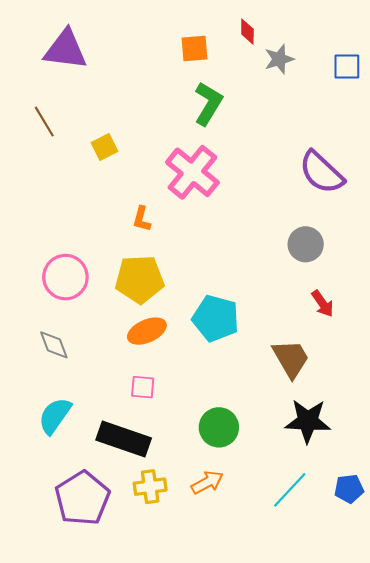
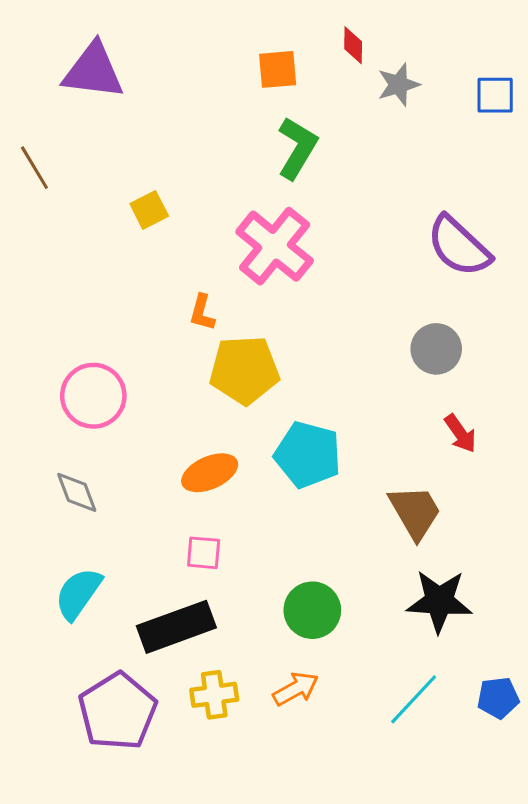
brown line: (44, 122) -> (34, 168), moved
yellow pentagon: (139, 279) -> (244, 370), moved
black rectangle: (124, 439) -> (176, 627), turned -39

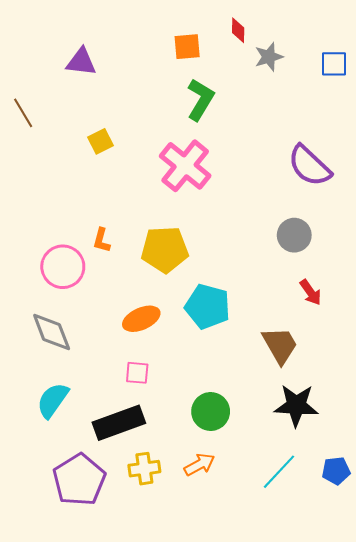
purple triangle: (93, 71) -> (81, 62), moved, size x0.7
orange L-shape: (202, 313) -> (102, 240), moved
gray diamond: (77, 492) -> (52, 332), size x1.4

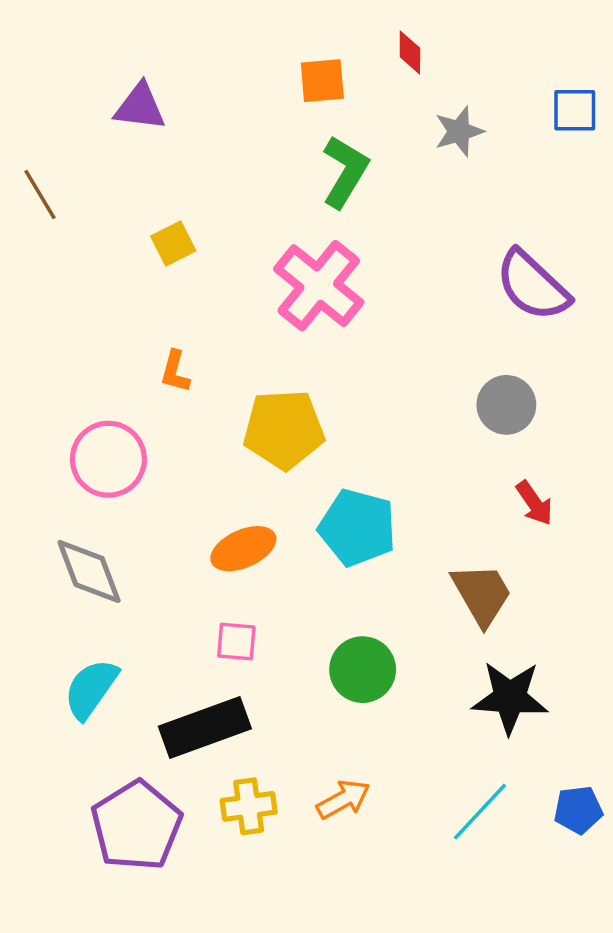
gray star: (269, 57) -> (459, 131), moved
orange L-shape: (102, 240) -> (175, 372), moved
green circle: (211, 412) -> (363, 670), moved

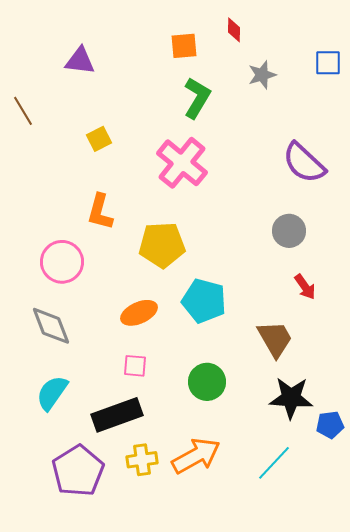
orange L-shape: (175, 372) -> (100, 212), size x1.5
orange arrow: (343, 799) -> (196, 456), size x1.6
blue pentagon: (578, 810) -> (330, 425), moved

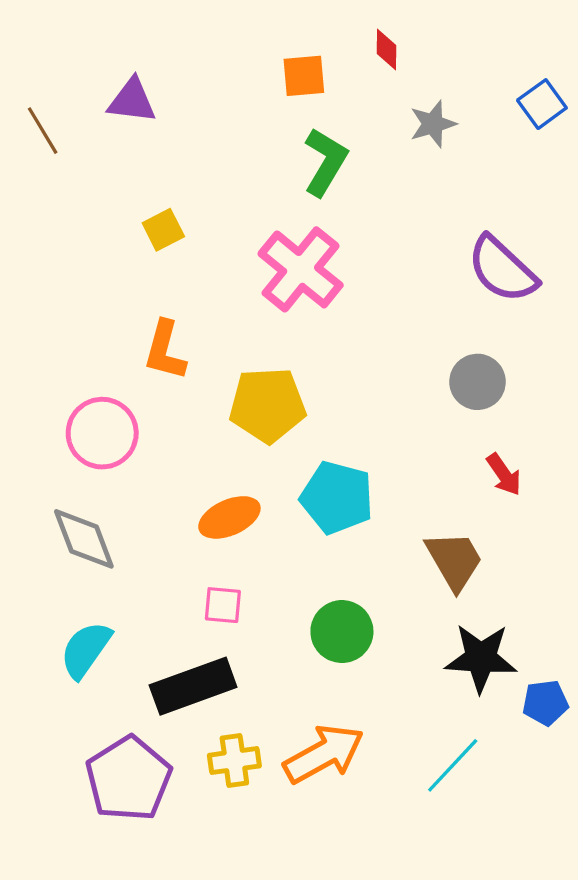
blue square: (328, 63) -> (542, 104), turned -36
brown line: (23, 111) -> (43, 131), moved

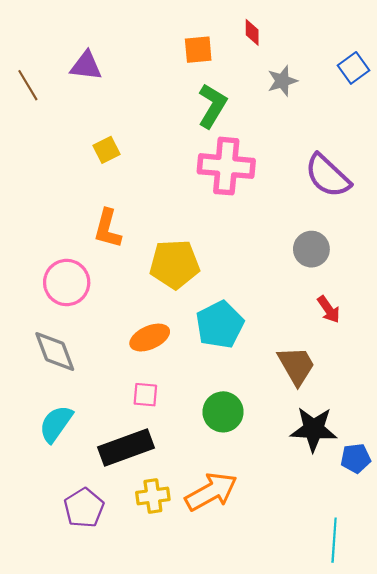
pink cross: (301, 269) -> (226, 166), moved, turned -34
cyan pentagon: (337, 498) -> (220, 325), turned 30
cyan line: (453, 765) -> (334, 540), moved, turned -39
purple pentagon: (129, 779) -> (84, 508), size x0.7

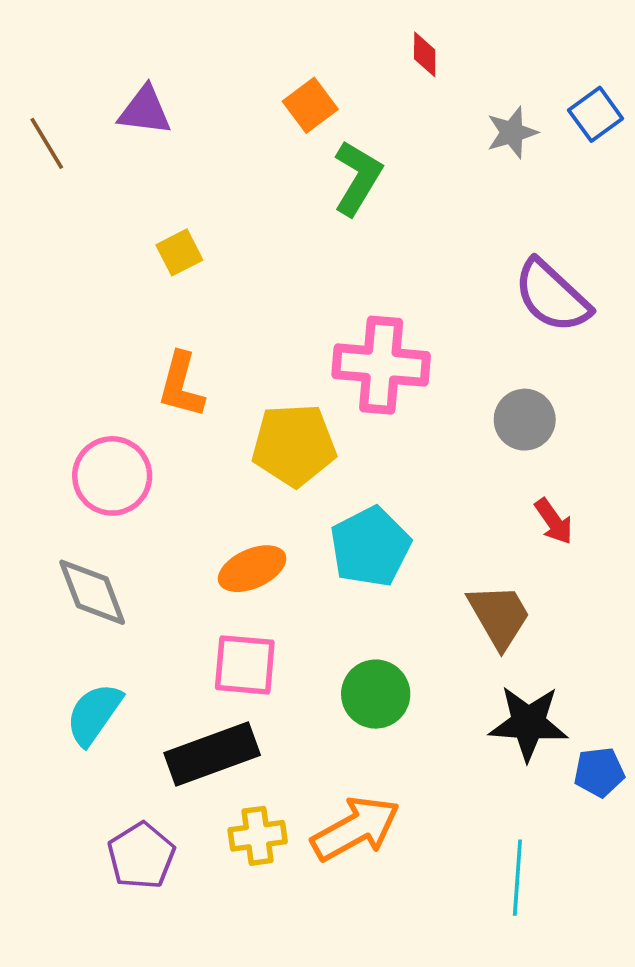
orange square: (198, 50) -> (310, 105), moved, turned -32
gray star: (282, 81) -> (512, 132), moved
pink cross: (226, 166) -> (381, 365), moved
pink square: (145, 395) -> (245, 665), size x1.5
cyan line: (334, 540) -> (517, 878), moved

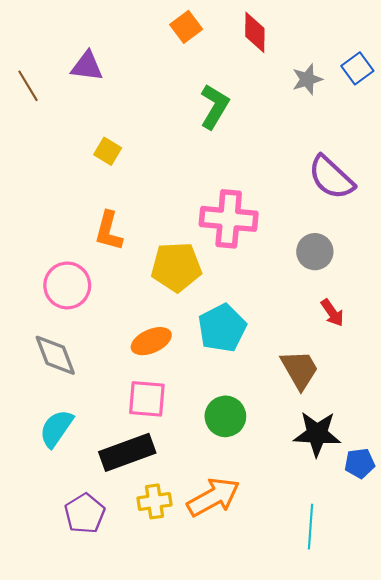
red diamond: (425, 54) -> (255, 32), size x1.5
orange square: (310, 105) -> (186, 27), moved
yellow square: (179, 252) -> (108, 151), turned -32

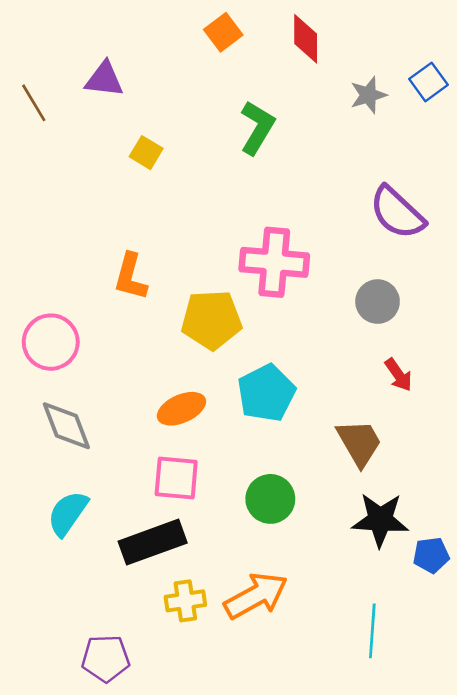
yellow square: (108, 151) -> (146, 153), moved
pink circle: (67, 285) -> (51, 342), moved
purple pentagon: (85, 513) -> (106, 658), moved, turned 30

